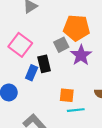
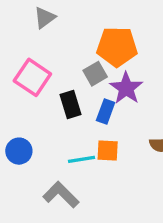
blue rectangle: (32, 73) -> (106, 112), moved
cyan line: (76, 110) -> (82, 159), moved

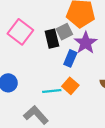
black rectangle: (70, 105) -> (52, 39), moved
orange square: (108, 151) -> (70, 86), turned 35

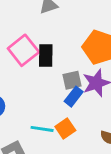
gray square: (64, 32) -> (72, 80), moved
black rectangle: (52, 39) -> (46, 56), moved

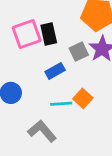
pink square: (23, 50) -> (27, 34), turned 32
blue rectangle: (74, 97) -> (55, 71), moved, turned 36

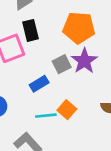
black rectangle: (49, 34) -> (30, 30), moved

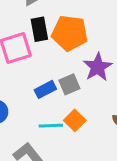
orange pentagon: (79, 28) -> (70, 33), moved
gray square: (62, 64) -> (69, 84), moved

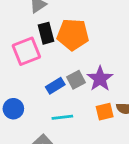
purple star: (98, 67) -> (100, 79), moved
orange square: (75, 120) -> (105, 112), moved, turned 36

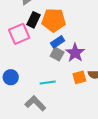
black rectangle: (46, 33) -> (34, 20), turned 42
gray square: (76, 80) -> (57, 54), turned -32
blue rectangle: (55, 86) -> (58, 42), moved

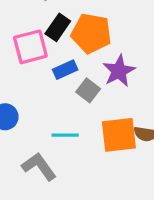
blue rectangle: (58, 42) -> (65, 70), moved
purple star: (75, 53) -> (119, 71), moved
orange square: (79, 77) -> (119, 135), size x1.6

